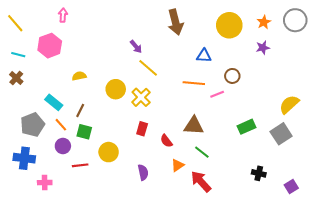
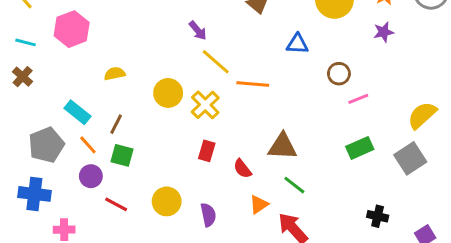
orange line: (194, 83) -> (253, 84), moved
pink line: (217, 94) -> (358, 99), moved
yellow circle: (109, 152) -> (167, 201), moved
red line: (80, 165) -> (116, 204), turned 35

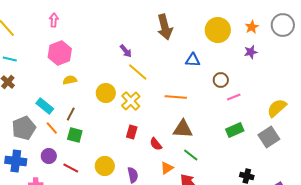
pink hexagon: (72, 29) -> (60, 53), moved
orange line: (253, 84) -> (176, 97), moved
purple circle: (91, 176) -> (49, 156), moved

